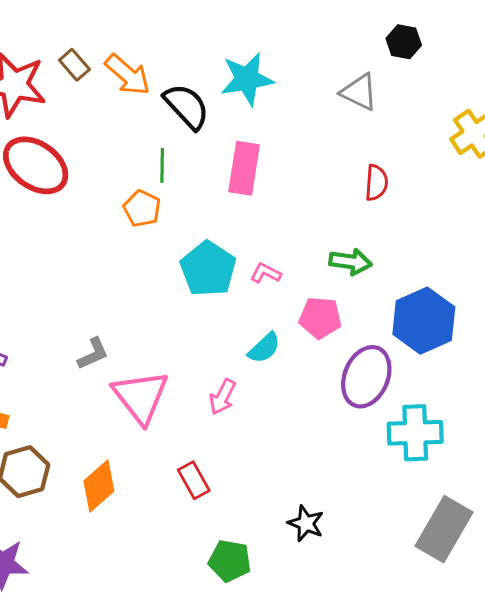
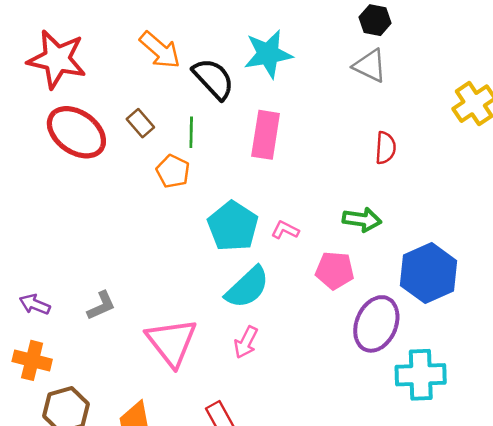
black hexagon: (404, 42) -> (375, 20), moved
brown rectangle: (74, 65) -> (140, 123), moved
cyan semicircle: (264, 348) -> (247, 287), moved, size x1.5
gray L-shape: (93, 354) -> (101, 306), moved

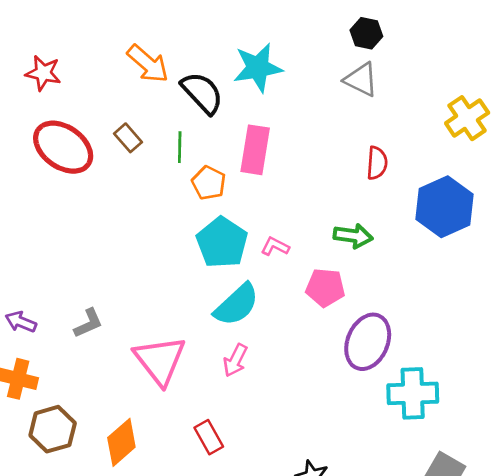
red star: (57, 59) -> (43, 73), size x0.6
orange pentagon: (173, 171) -> (209, 183), moved
blue hexagon: (428, 273) -> (445, 207), moved

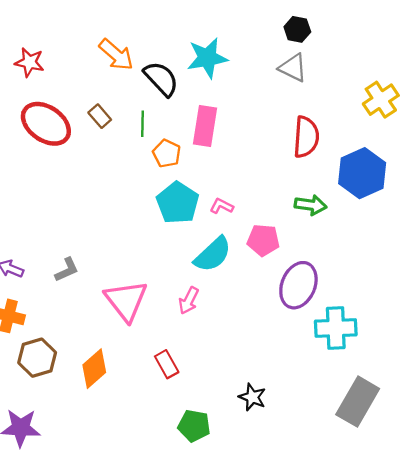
red semicircle: (377, 163) -> (306, 137), size x1.5
green arrow: (353, 236) -> (311, 205), moved
cyan semicircle: (237, 305) -> (213, 254), moved

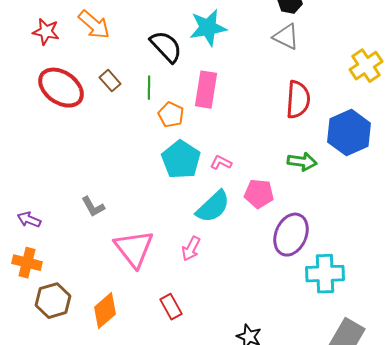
orange arrow: (116, 55) -> (94, 25), moved
gray L-shape: (67, 270) -> (93, 207), moved, turned 85

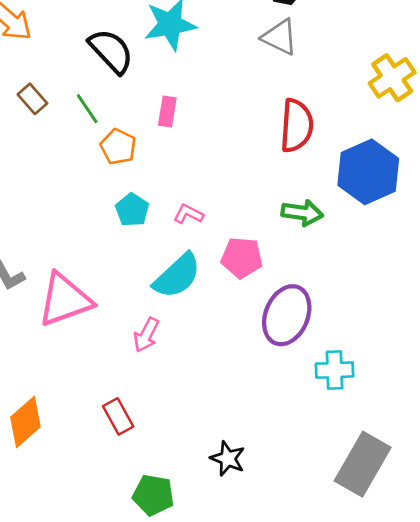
green line: (149, 88) -> (87, 109), turned -35
pink rectangle: (206, 90) -> (167, 112), size x0.6
cyan pentagon: (181, 160) -> (132, 210), size x0.6
pink triangle: (134, 249) -> (65, 300), moved, turned 48
cyan cross: (325, 274) -> (335, 370), size x0.7

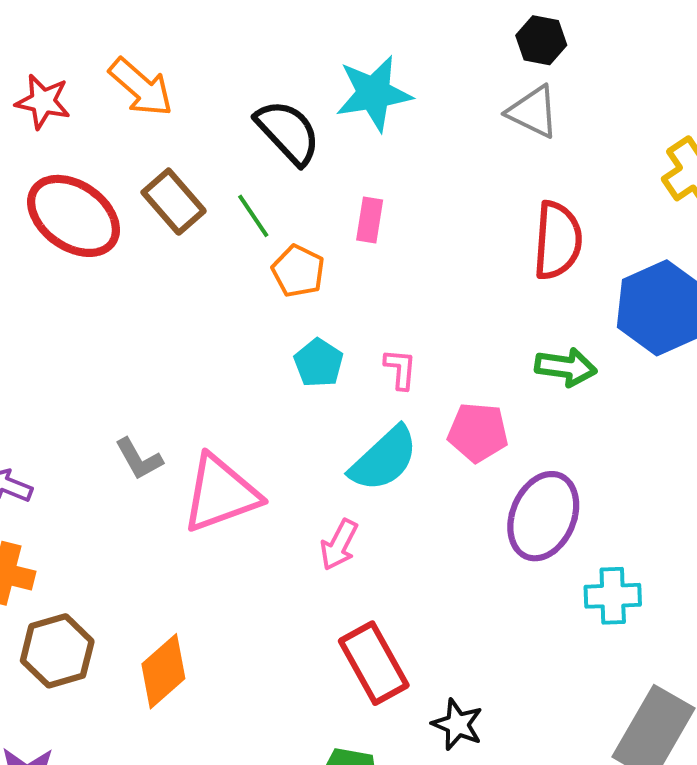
brown rectangle: (32, 99) -> (174, 202), size x1.4
pink L-shape: (188, 214) -> (400, 369), turned 68
red rectangle: (118, 416) -> (374, 663), moved, size x1.5

